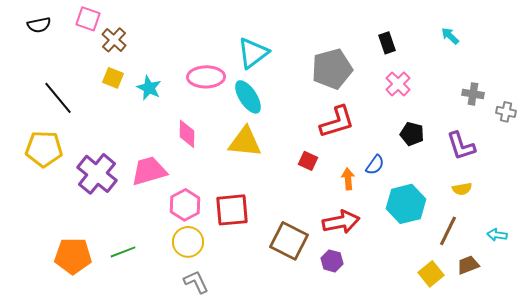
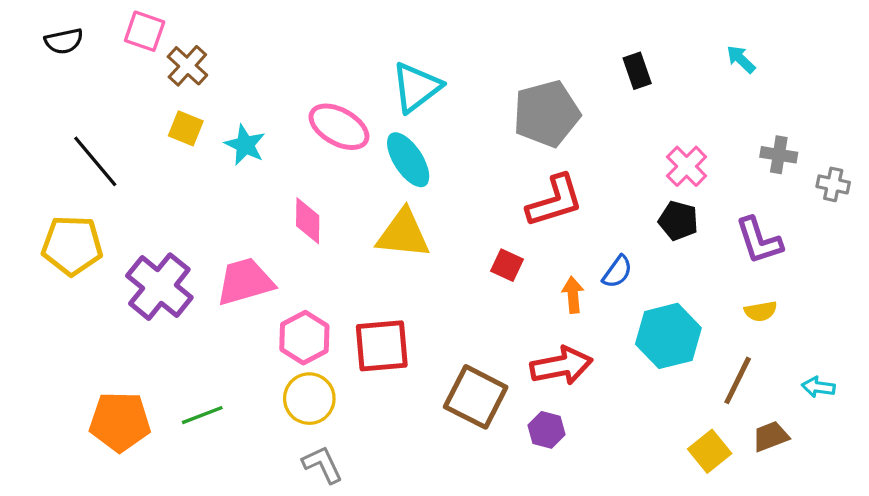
pink ellipse: (206, 77) -> (339, 127), turned 30
pink cross: (398, 84) -> (687, 166), moved

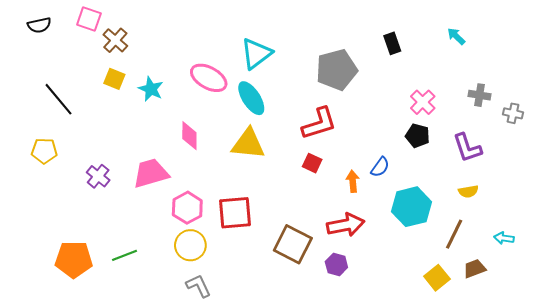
red L-shape: (555, 201) -> (319, 123), moved
yellow pentagon: (72, 245) -> (44, 151), size x0.7
purple cross: (159, 287) -> (98, 176), size x0.6

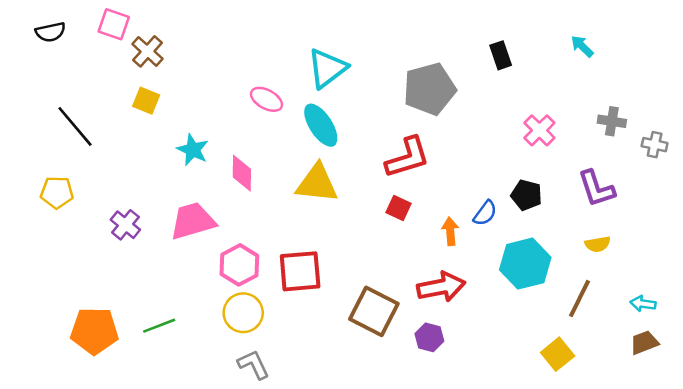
pink ellipse: (209, 78) -> (266, 99), size x0.7
cyan star: (151, 89) -> (193, 150), moved
black pentagon: (418, 136) -> (526, 195), moved
brown trapezoid: (474, 269) -> (644, 343), moved

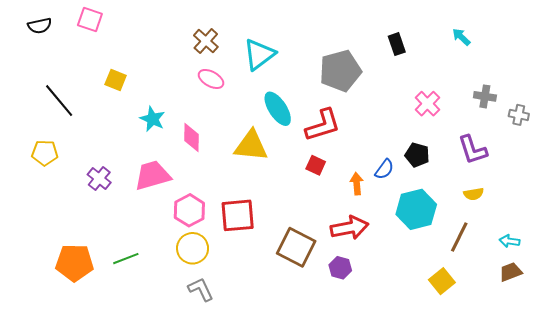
brown cross: (147, 51) -> (206, 41), moved
cyan ellipse: (321, 125) -> (278, 109), moved

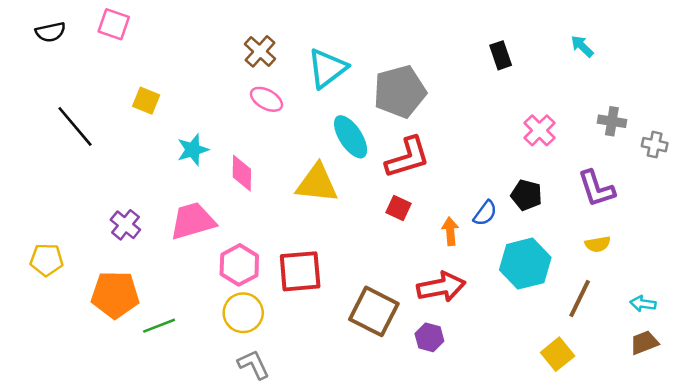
gray pentagon: (340, 71) -> (400, 92), moved
cyan star: (153, 119) -> (193, 150), turned 30
yellow pentagon: (45, 153) -> (47, 260), moved
orange pentagon: (75, 263) -> (115, 295), moved

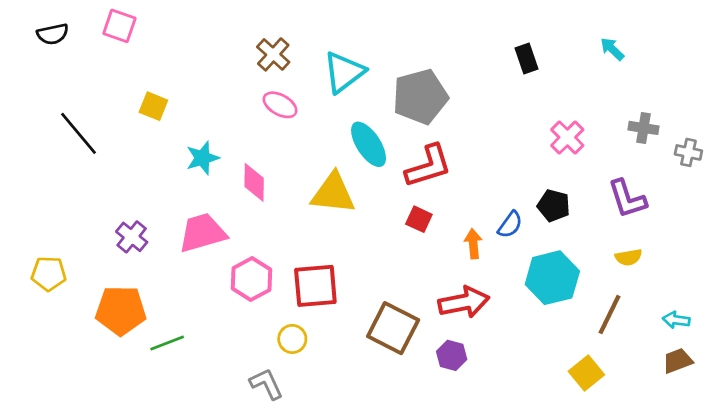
yellow circle: (243, 313) -> (292, 339), moved, size x0.7

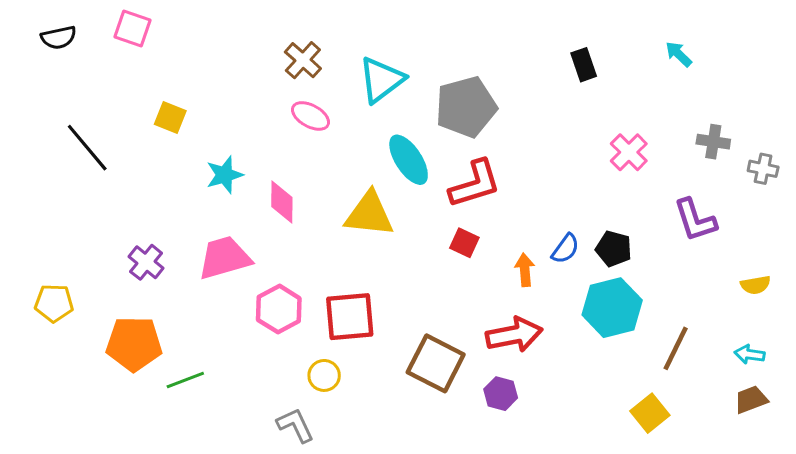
black pentagon: (554, 206) -> (614, 249), moved
yellow semicircle: (629, 257) -> (756, 285), moved

